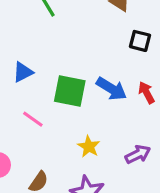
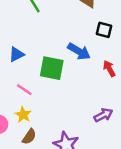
blue arrow: (111, 89) -> (79, 51), moved
yellow star: (89, 147) -> (23, 115), moved

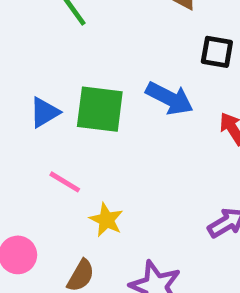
green square: (52, 68) -> (100, 109), moved
yellow star: (23, 115) -> (106, 220), moved

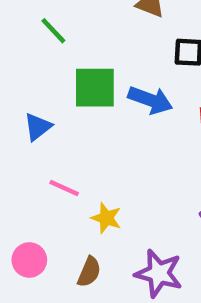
green square: (100, 109) -> (95, 88), moved

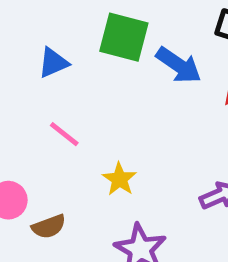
yellow star: (106, 218) -> (119, 179), moved
brown semicircle: (89, 272) -> (49, 227), moved, turned 32

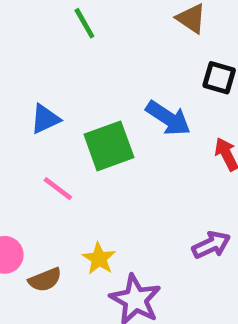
green square: (124, 37) -> (109, 146), moved, turned -33
yellow star: (119, 179) -> (99, 259), moved

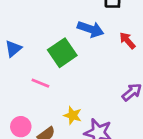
blue triangle: (45, 119) -> (13, 49), moved

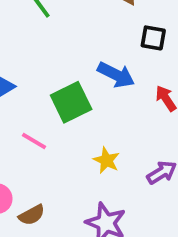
yellow star: (73, 115) -> (106, 160), moved

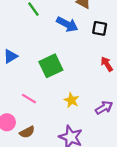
blue arrow: (116, 75) -> (67, 24), moved
pink line: (34, 141) -> (29, 99), moved

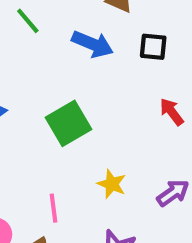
pink line: (29, 99) -> (53, 208), moved, turned 56

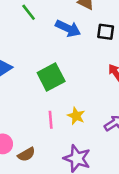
pink line: (53, 208) -> (51, 120), moved

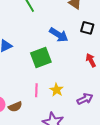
blue arrow: (68, 28) -> (59, 35), moved
brown semicircle: (26, 154) -> (15, 107), moved

